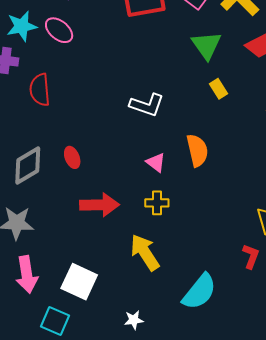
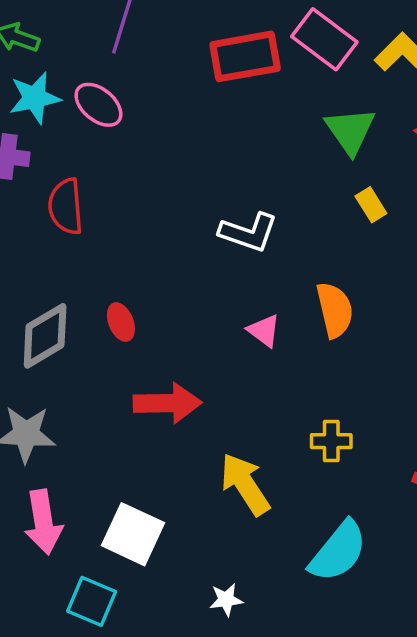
yellow cross: (157, 203) -> (331, 441), moved

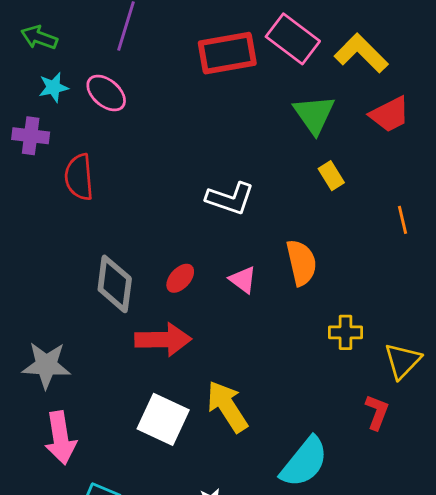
cyan star: (35, 98) -> (53, 87), size x0.7
red ellipse: (121, 322) -> (180, 278), moved, turned 64
gray diamond: (45, 336) -> (115, 284), moved, turned -52
yellow cross: (331, 441) -> (346, 332), moved
white square: (133, 534) -> (163, 419), moved

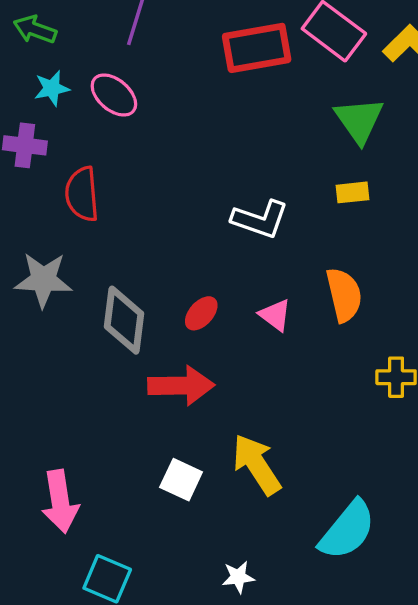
yellow rectangle: (331, 176) -> (352, 192), moved, turned -64
gray star: (46, 365) -> (43, 280), moved
white square: (163, 419) -> (181, 480), size x0.7

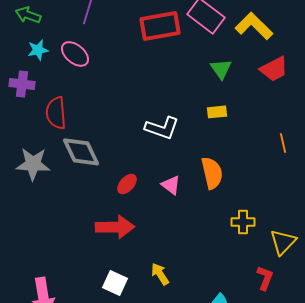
green triangle: (359, 120) -> (221, 69), size x0.7
gray diamond: (124, 320) -> (81, 152), moved, turned -33
yellow arrow: (257, 465) -> (160, 274), size x0.6

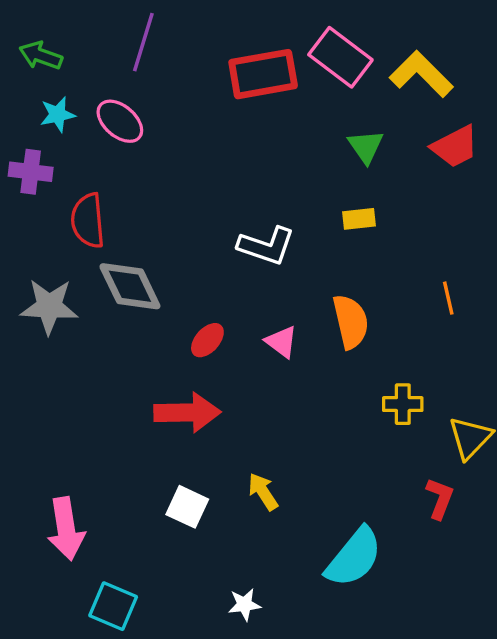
orange line: (283, 143) -> (448, 298), moved

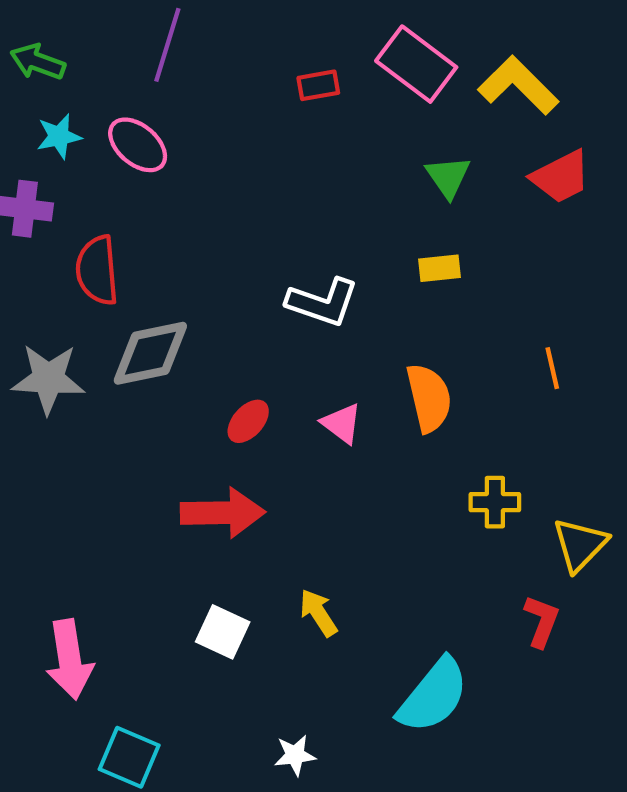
red rectangle: (263, 74) -> (318, 85), size x0.5
gray diamond: (130, 286) -> (150, 353), turned -76

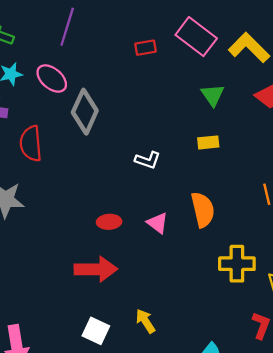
white L-shape: (323, 302) -> (148, 160), size x0.7
gray diamond: (150, 353) -> (85, 112), moved, turned -54
red ellipse: (248, 421) -> (109, 222), turned 45
yellow cross: (495, 502) -> (237, 264), size x1.4

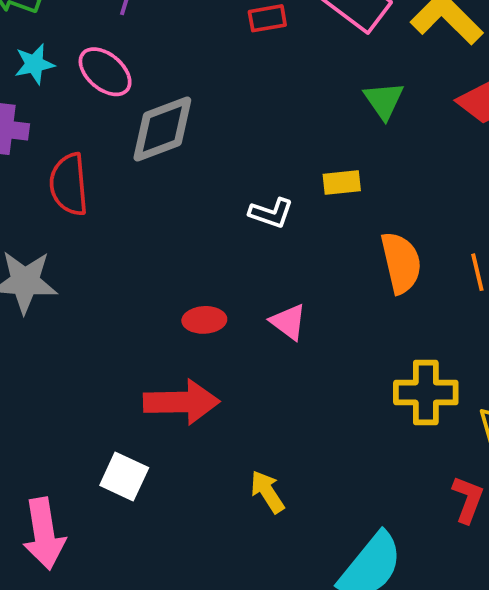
gray diamond: (85, 112) -> (162, 129), turned 45
yellow rectangle: (208, 142) -> (342, 182), moved
orange semicircle: (203, 210) -> (401, 263), moved
white square: (96, 331) -> (124, 476), moved

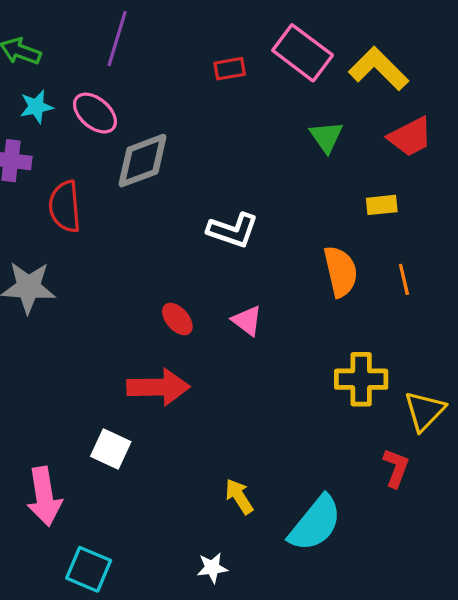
yellow rectangle: (342, 182) -> (382, 205), moved
white L-shape: (271, 213) -> (233, 230), size x1.4
red ellipse: (204, 320) -> (177, 319), turned 52
yellow arrow: (267, 492) -> (239, 496), moved

